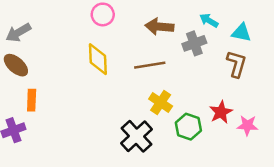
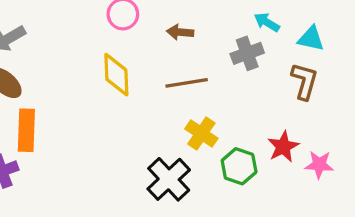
brown arrow: (159, 27) -> (180, 32), moved, size x0.7
orange rectangle: (32, 100) -> (26, 130), size x1.4

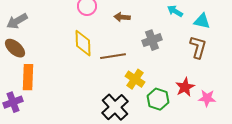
gray cross: (247, 53) -> (152, 40), moved
brown line: (187, 83) -> (113, 56), moved

